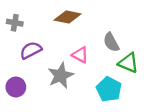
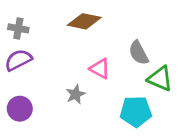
purple semicircle: (31, 50) -> (18, 60), moved
gray star: (61, 76) -> (76, 94), size x0.6
cyan pentagon: (109, 89) -> (136, 112), turned -30

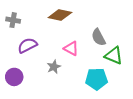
purple semicircle: (18, 60) -> (27, 45), moved

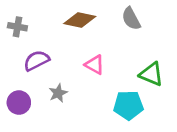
gray semicircle: (98, 37) -> (131, 19), moved
gray star: (54, 67) -> (58, 93), moved

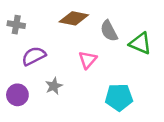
gray semicircle: (131, 19) -> (109, 31), moved
pink triangle: (95, 65) -> (88, 60), turned 42
green triangle: (151, 74) -> (140, 43), moved

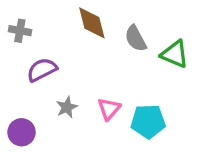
brown diamond: (74, 18) -> (92, 23), turned 64
pink triangle: (88, 60) -> (109, 109), moved
purple circle: (17, 95) -> (22, 132), moved

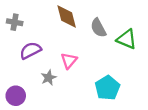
pink triangle: (109, 109) -> (69, 61), moved
cyan pentagon: (148, 121) -> (107, 88), turned -30

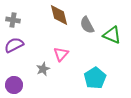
purple semicircle: (30, 50) -> (14, 45), moved

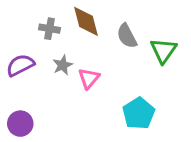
gray cross: (13, 20) -> (50, 29), moved
green triangle: (112, 35) -> (163, 51), turned 42
gray star: (43, 69) -> (63, 65), moved

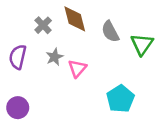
gray cross: (50, 29) -> (43, 25), turned 36
purple semicircle: (20, 65) -> (18, 57), turned -50

